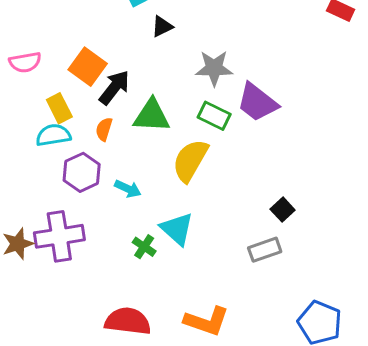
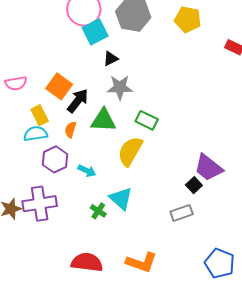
gray star: (214, 68) -> (120, 87), moved
purple trapezoid: (257, 102) -> (208, 168), moved

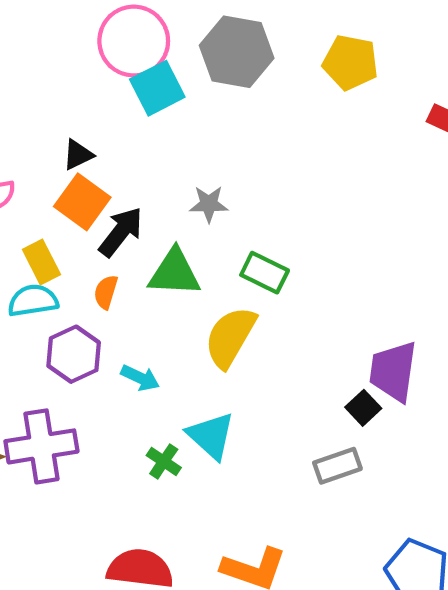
black triangle: (111, 59) -> (78, 155), moved
gray star: (120, 87) -> (209, 204), size x0.7
purple trapezoid: (208, 168) -> (393, 371), turned 60

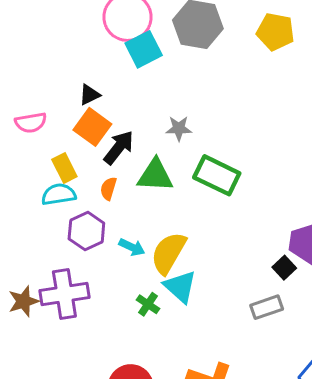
green rectangle: (265, 273) -> (217, 175), size x1.4
yellow semicircle: (230, 337) -> (168, 253), moved

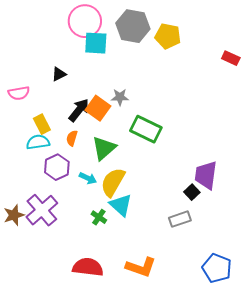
yellow pentagon: (275, 32) -> (168, 36), moved
cyan square: (144, 49) -> (96, 43), turned 30
orange square: (92, 127) -> (98, 108), moved
green triangle: (155, 175) -> (104, 148), moved, turned -44
purple cross: (64, 294) -> (42, 210), turned -32

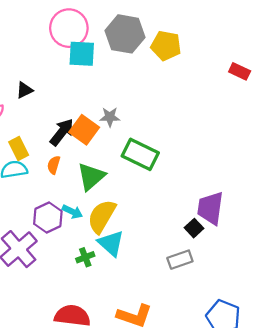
black triangle: (59, 74) -> (24, 90), moved
purple hexagon: (57, 167) -> (48, 217), moved
green cross: (99, 217) -> (85, 257), turned 35

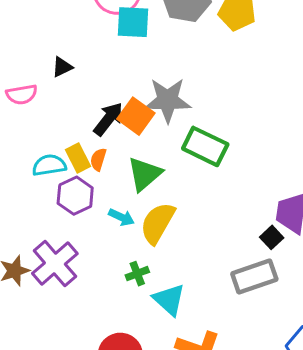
gray star: (110, 117) -> (168, 100), size x1.8
yellow rectangle: (19, 149) -> (78, 158), moved
purple hexagon: (48, 217) -> (75, 196), moved
cyan triangle: (111, 243) -> (169, 300), moved
gray rectangle: (180, 260) -> (254, 276), size x1.4

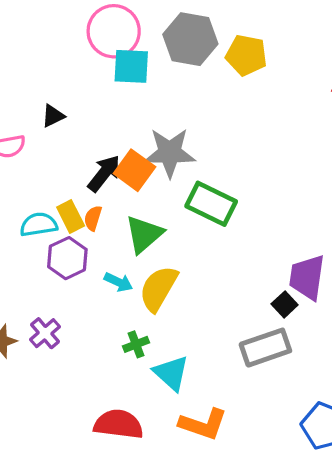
purple cross: (55, 263) -> (45, 333), size x0.6

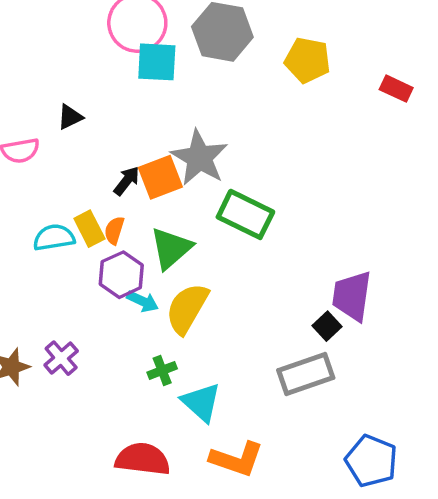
yellow pentagon: (246, 55) -> (308, 60), moved
gray star: (170, 153) -> (199, 158), turned 30
orange square: (134, 170) -> (160, 177), turned 33
black arrow: (104, 173) -> (127, 181), size x0.7
purple hexagon: (67, 258) -> (121, 275), moved

